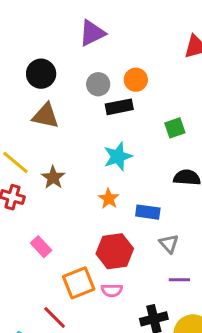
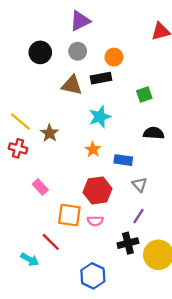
gray circle: (98, 84) -> (78, 51), moved
brown triangle: (46, 116) -> (72, 85), moved
purple line: (179, 280) -> (138, 216), moved, turned -56
orange square: (79, 283) -> (69, 215), turned 30

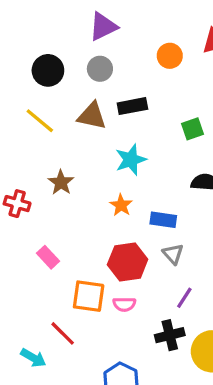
orange circle: (114, 57) -> (170, 56), moved
yellow line: (20, 121) -> (40, 121), moved
gray triangle: (140, 185) -> (173, 254), moved

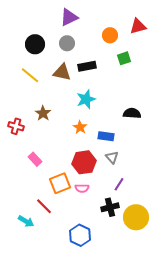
green square: (192, 129) -> (124, 58), moved
orange square: (89, 296) -> (60, 183), turned -30

